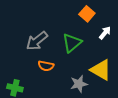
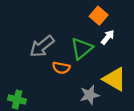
white arrow: (105, 33) -> (108, 37), moved
orange semicircle: (46, 66) -> (61, 68), moved

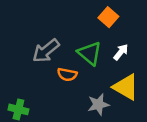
white arrow: (108, 37) -> (121, 52), moved
green triangle: (82, 49) -> (90, 53), turned -40

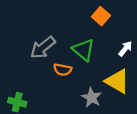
white arrow: (121, 52) -> (125, 49), moved
gray star: (98, 104) -> (92, 98), turned -30

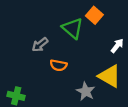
gray arrow: (43, 48) -> (40, 45), size x0.7
green triangle: (84, 50) -> (73, 28), moved

